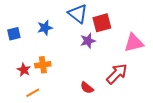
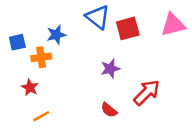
purple star: (88, 41) -> (110, 69), moved
pink triangle: (134, 43) -> (173, 25), moved
orange cross: (43, 65) -> (41, 57), moved

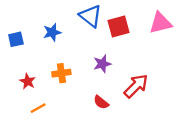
orange cross: (41, 57) -> (61, 73), moved

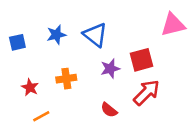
blue triangle: (91, 16) -> (95, 35), moved
red square: (119, 26) -> (142, 60), moved

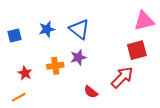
red square: (142, 60) -> (137, 50), moved
purple star: (110, 69) -> (78, 57), moved
orange line: (41, 116) -> (19, 97), moved

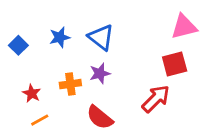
blue square: (14, 35) -> (18, 45), turned -32
red semicircle: (91, 92) -> (100, 117), moved, size x1.5
orange line: (19, 97) -> (40, 120), moved

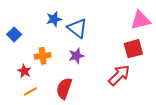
blue star: (60, 37) -> (54, 19), moved
orange cross: (70, 84) -> (43, 56), moved
red semicircle: (100, 117) -> (64, 88), moved, turned 70

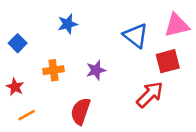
blue triangle: (77, 28) -> (136, 36), moved
red star: (24, 71) -> (15, 87), moved
orange line: (30, 91) -> (27, 115), moved

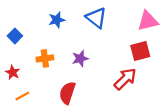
blue triangle: (136, 36) -> (96, 18), moved

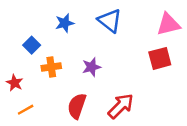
blue square: (15, 36) -> (32, 45), moved
red arrow: (125, 79) -> (121, 106), moved

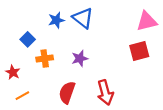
blue triangle: (110, 21) -> (83, 18), moved
red arrow: (121, 106) -> (105, 92), turned 120

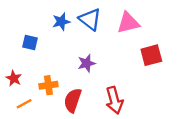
pink triangle: (147, 21) -> (128, 23), moved
blue square: (28, 39) -> (30, 42), turned -32
orange cross: (45, 58) -> (48, 85), moved

